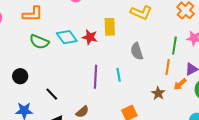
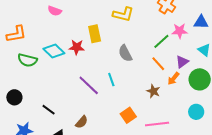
green line: (174, 46) -> (161, 41), turned 48
orange line: (168, 67) -> (158, 64), turned -42
purple line: (95, 77) -> (89, 85), turned -40

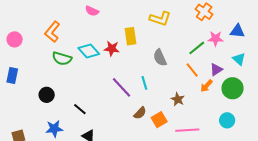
orange L-shape: (16, 34) -> (52, 32), turned 135
brown star: (153, 91) -> (178, 99), moved
brown semicircle: (82, 122) -> (140, 113), moved

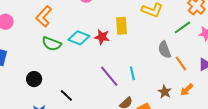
green line: (197, 48) -> (182, 27), moved
cyan diamond: (89, 51) -> (79, 38), turned -30
gray semicircle: (160, 58) -> (164, 50), moved
orange arrow: (206, 86) -> (187, 90), moved

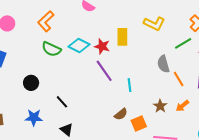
purple line: (109, 76) -> (104, 71), moved

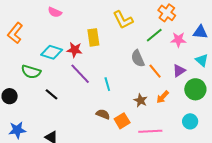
yellow L-shape: (154, 24) -> (123, 20), turned 45
green semicircle: (51, 49) -> (31, 72), moved
black line: (62, 102) -> (51, 94), moved
brown semicircle: (121, 114) -> (103, 114), turned -112

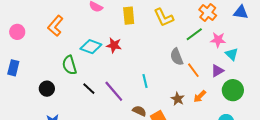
blue triangle: (200, 32) -> (241, 12), moved
yellow rectangle: (93, 37) -> (129, 16), moved
cyan triangle: (202, 60) -> (232, 54), moved
green semicircle: (31, 72) -> (69, 65), turned 54
purple line: (80, 74) -> (114, 91), moved

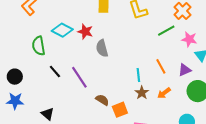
gray semicircle: (177, 57) -> (102, 48), moved
cyan line: (145, 81) -> (138, 75), moved
black circle: (47, 89) -> (15, 77), moved

